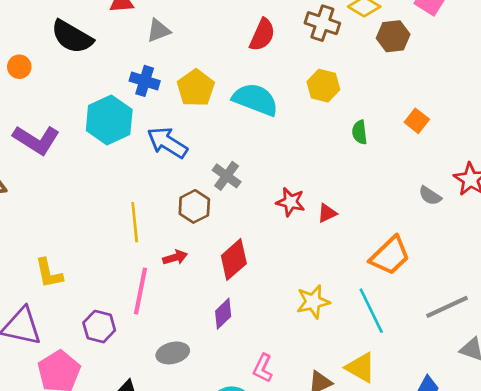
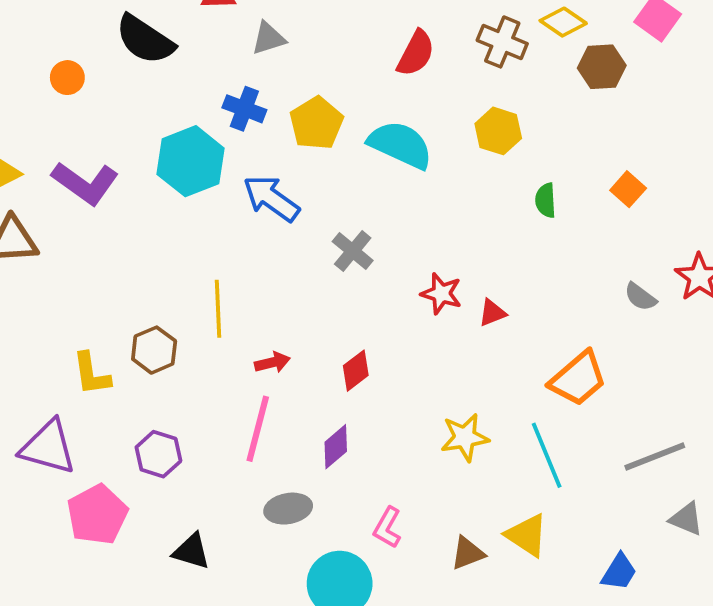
brown hexagon: (194, 206) -> (154, 350), moved
red diamond: (234, 260) -> (356, 371), size x0.7
pink line: (140, 291) -> (258, 429), moved
gray ellipse: (173, 353) -> (288, 509), moved

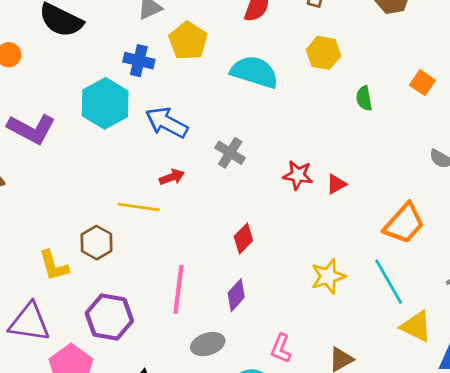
yellow pentagon: (316, 123) -> (188, 41), moved
yellow line: (218, 309) -> (139, 207), turned -72
red arrow: (272, 362) -> (172, 177), moved
purple hexagon: (158, 454) -> (109, 317), size x1.4
yellow triangle: (527, 535) -> (416, 326), moved

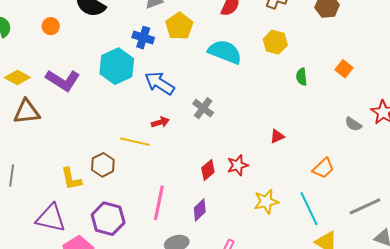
red star: (298, 175) -> (238, 165), moved, turned -30
orange trapezoid: (404, 224) -> (323, 168), size x0.7

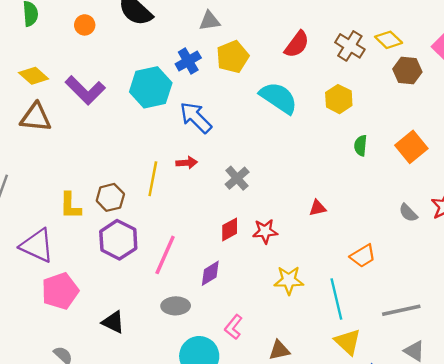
blue cross: (143, 38) -> (188, 61), turned 30
orange square: (344, 69) -> (411, 147), size x1.5
gray cross: (203, 108) -> (237, 178), moved
yellow line: (135, 142) -> (153, 179), turned 76
purple hexagon: (108, 219) -> (118, 240), moved

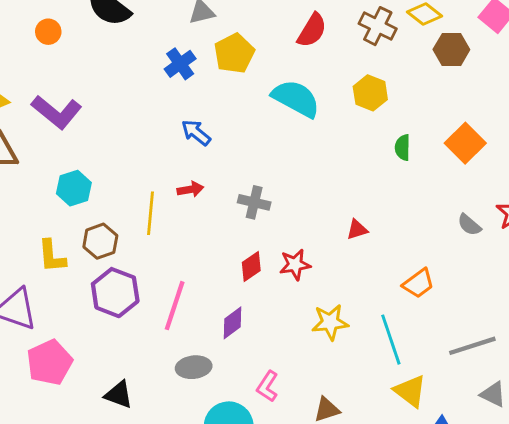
cyan hexagon: (151, 87) -> (74, 188), moved, size x0.7
blue arrow: (196, 118) -> (196, 133), size x0.7
gray cross: (237, 178) -> (254, 202), turned -30

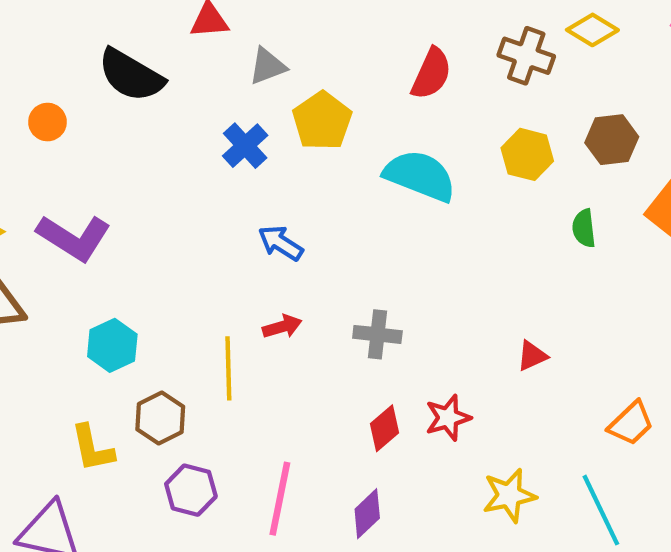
brown hexagon: (451, 50) -> (612, 140), moved
purple hexagon: (115, 293) -> (191, 490), size x0.7

